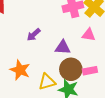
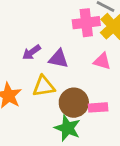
purple triangle: (63, 47) -> (58, 59), moved
yellow triangle: (47, 82) -> (44, 86), moved

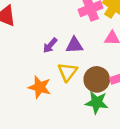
yellow triangle: (44, 86) -> (68, 72), turned -30

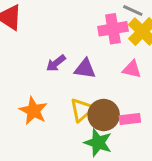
yellow triangle: (68, 72) -> (82, 110), moved

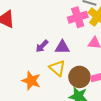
yellow triangle: (82, 110) -> (57, 68), moved, turned -30

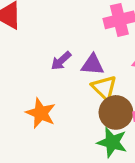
yellow triangle: (57, 68) -> (104, 88), moved

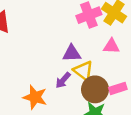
purple arrow: (61, 61) -> (63, 80), moved

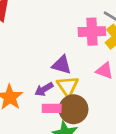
pink rectangle: (118, 88) -> (52, 108), moved

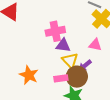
pink cross: (92, 32) -> (55, 31), moved
purple arrow: (44, 89) -> (85, 66), moved

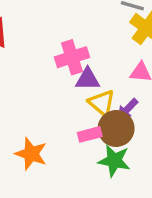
orange star: (29, 75) -> (31, 154), moved

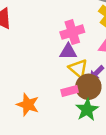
pink cross: (72, 57) -> (72, 32), moved
green star: (114, 161) -> (87, 110), turned 30

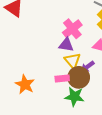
pink cross: (72, 32) -> (72, 29), turned -30
green star: (87, 110) -> (74, 97), turned 30

